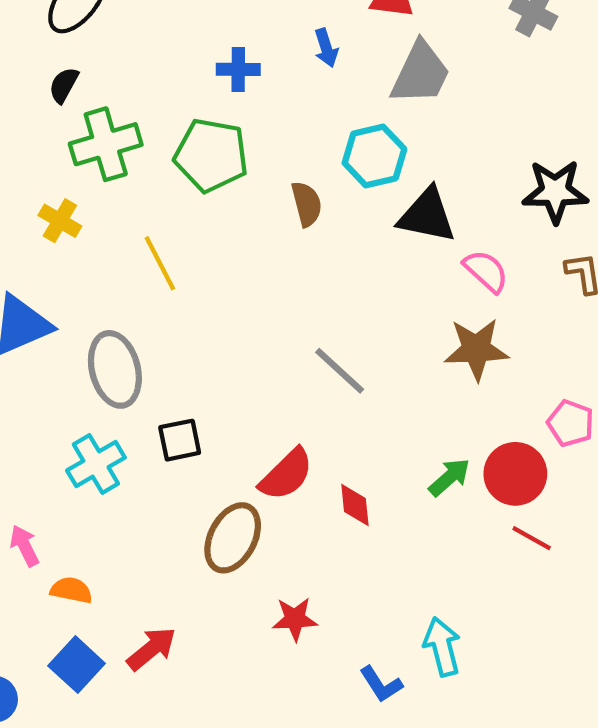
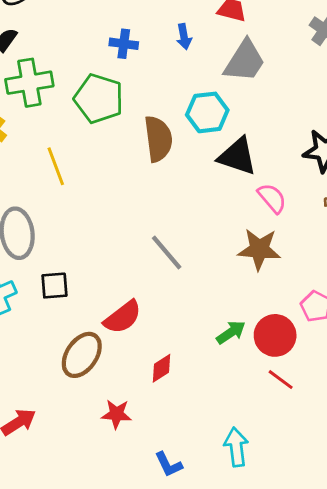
brown semicircle: (307, 204) -> (158, 139), size x1.5
red diamond: (355, 505) -> (162, 368), moved, turned 56
cyan arrow: (442, 647) -> (236, 447), moved

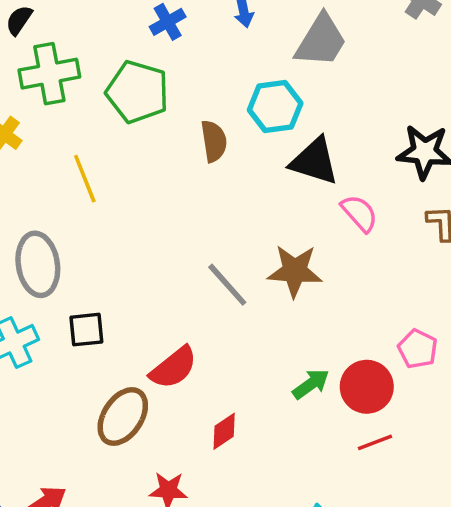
blue cross: (124, 44) -> (168, 22), turned -36
brown semicircle: (158, 139) -> (214, 141), size x0.7
brown star: (259, 249) -> (295, 271), moved
red line: (281, 380) -> (375, 442), turned -56

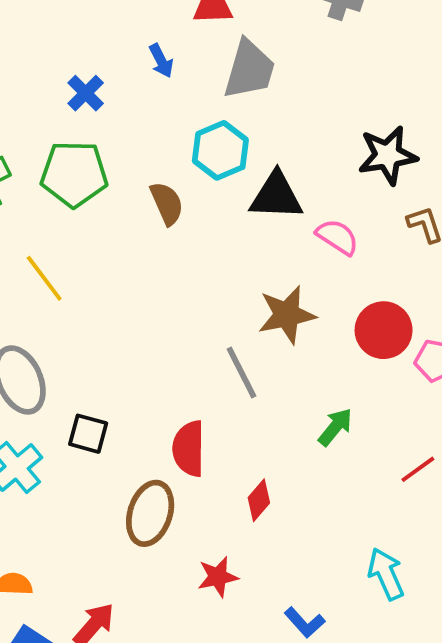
gray line: (227, 285) -> (241, 373), moved, turned 30
black square: (86, 330) -> (88, 434), turned 36
red semicircle: (173, 368) -> (189, 449), turned 144
red circle: (367, 387) -> (384, 330), moved

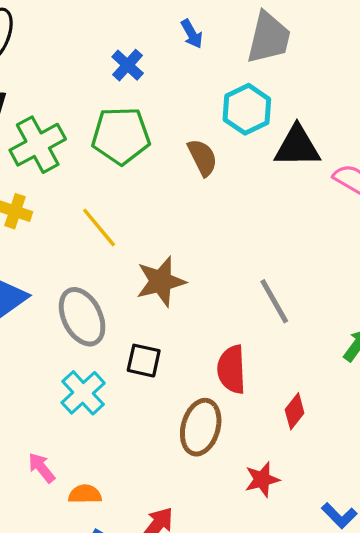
brown star: (287, 315) -> (161, 281), moved

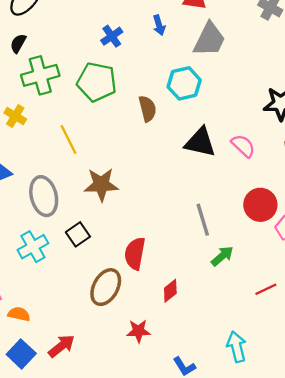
black triangle: (297, 147) -> (200, 142), moved
gray line: (274, 301) -> (203, 220), moved
black square: (144, 361) -> (78, 234), turned 30

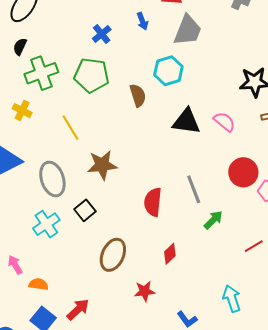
red semicircle: (135, 253) -> (153, 202), moved

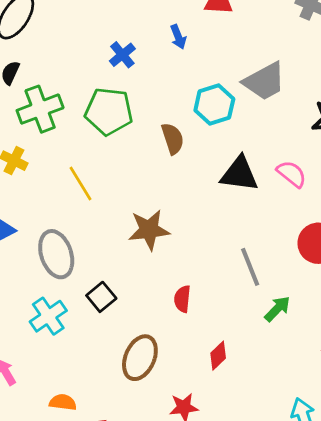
gray trapezoid: (188, 30) -> (264, 81), moved, turned 40
brown star: (102, 165) -> (149, 230), moved
red semicircle: (153, 202) -> (182, 299), moved, size x0.7
orange semicircle: (38, 284) -> (63, 402), moved

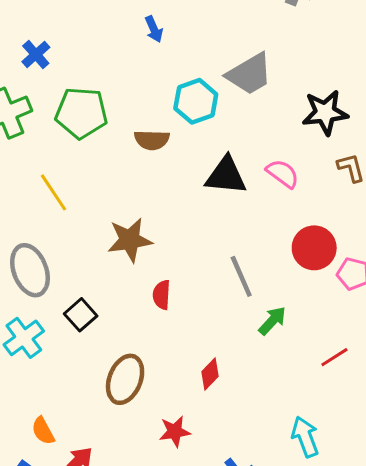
blue cross: (122, 55) -> (36, 55), moved
brown semicircle: (173, 139) -> (152, 140), turned 112
red semicircle: (182, 299) -> (162, 295), moved
orange semicircle: (63, 402) -> (43, 431), turned -124

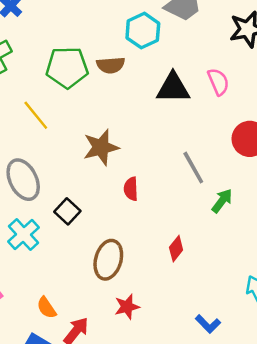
green pentagon: (81, 113) -> (67, 67), moved
pink semicircle: (283, 174) -> (218, 82), turned 36
red star: (175, 432) -> (127, 307), moved

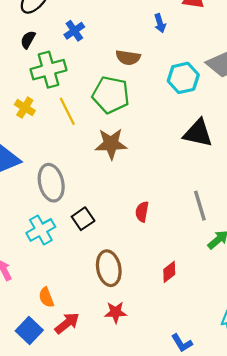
brown semicircle: (111, 65) -> (128, 57), moved
yellow line: (36, 115) -> (67, 111), moved
brown star: (101, 147) -> (111, 144), moved
brown ellipse: (108, 260) -> (109, 268), turned -40

